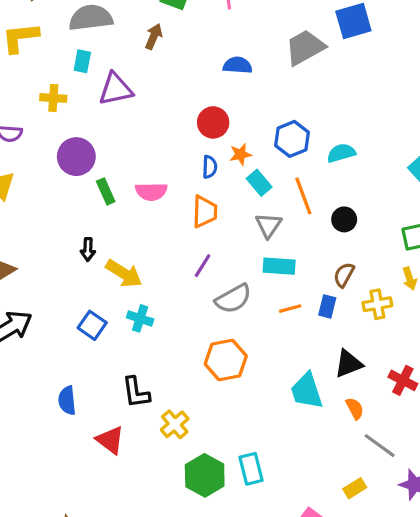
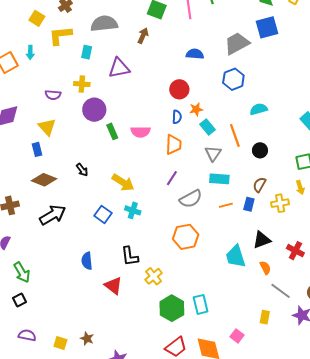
cyan rectangle: (82, 61) -> (87, 52), moved
yellow cross: (53, 98) -> (82, 84), moved
blue hexagon: (292, 139) -> (233, 79), moved
black arrow: (88, 249) -> (82, 170), moved, turned -40
yellow rectangle: (355, 488) -> (265, 317), turned -48

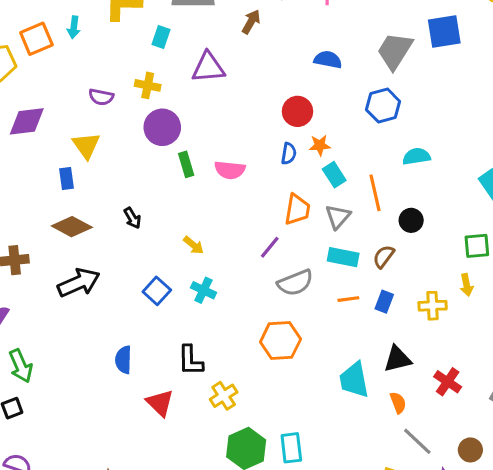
gray trapezoid: (237, 43) -> (395, 51), turned -36
orange trapezoid: (174, 145) -> (297, 209), moved
yellow arrow: (123, 183) -> (193, 245), size x0.6
brown semicircle: (259, 185) -> (384, 257), moved

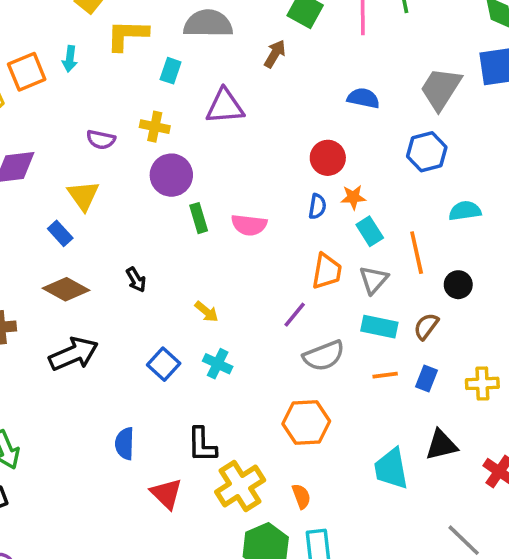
blue rectangle: (66, 178) -> (60, 233), turned -35
yellow cross: (224, 396) -> (240, 486), size x1.5
orange semicircle: (398, 403) -> (301, 496), moved

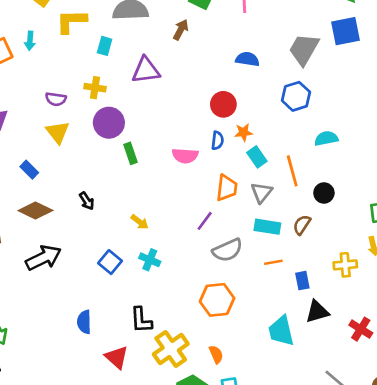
yellow triangle: (83, 196) -> (58, 132), moved
pink semicircle: (249, 225) -> (185, 156), moved
blue rectangle: (426, 378) -> (302, 281), moved, turned -30

